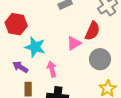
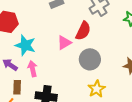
pink arrow: (52, 69) -> (33, 69), moved

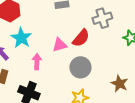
pink arrow: (33, 69) -> (37, 62), moved

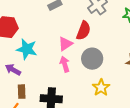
pink arrow: (37, 62) -> (65, 64), moved

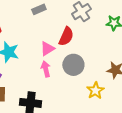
yellow star: (101, 88) -> (95, 90), moved

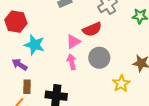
red semicircle: (66, 36) -> (92, 29), turned 42

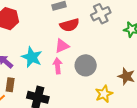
red semicircle: (92, 29) -> (70, 25), moved
cyan star: (34, 45) -> (32, 57), moved

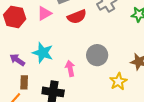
pink triangle: (62, 46) -> (44, 13), moved
pink arrow: (58, 66) -> (70, 68), moved

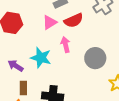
pink triangle: (44, 13) -> (50, 22), moved
pink arrow: (70, 68) -> (65, 45), moved

